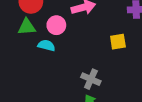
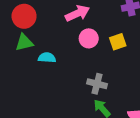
pink circle: (56, 25) -> (89, 38), moved

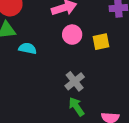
gray cross: (97, 84) -> (75, 81), turned 30

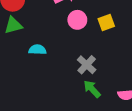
cyan semicircle: (28, 48) -> (37, 50), moved

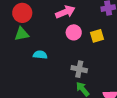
gray cross: (87, 65) -> (79, 69), turned -35

